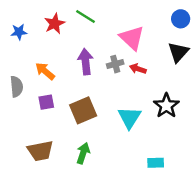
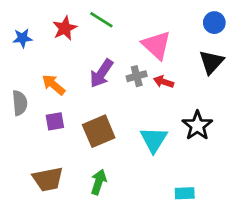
purple arrow: (86, 62) -> (101, 73), turned -140

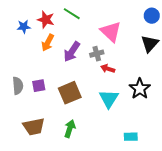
red star: (65, 28) -> (46, 20), turned -30
blue star: (22, 38) -> (24, 27), moved
red arrow: (164, 82) -> (108, 69), moved
orange arrow: (53, 85) -> (48, 43), moved, turned -102
gray semicircle: (20, 103) -> (18, 86), moved

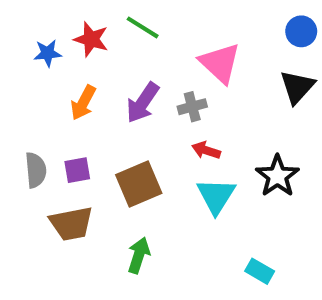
orange arrow: (48, 43) -> (83, 103), moved
red arrow: (108, 69) -> (206, 150), moved
brown trapezoid: (34, 127) -> (71, 224), moved
cyan rectangle: (131, 137) -> (260, 271), turned 32

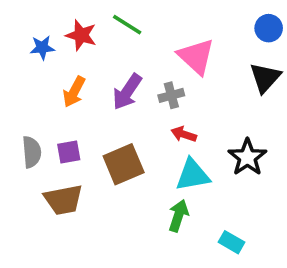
cyan triangle: (216, 196) -> (193, 175), turned 48
green arrow: (139, 255) -> (178, 216), moved

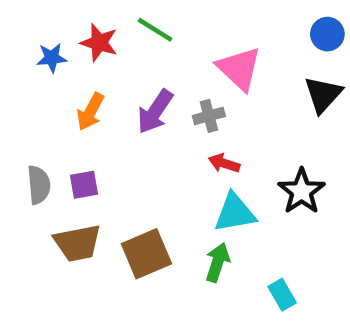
brown square: (124, 164) -> (146, 254), moved
cyan rectangle: (231, 242) -> (282, 295), turned 30

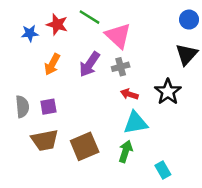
pink triangle: (239, 69) -> (118, 36), moved
black star: (302, 191) -> (168, 92), moved

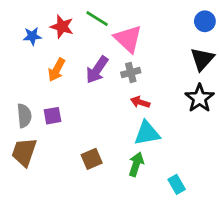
black star: (168, 92) -> (200, 98), moved
brown trapezoid: (45, 140) -> (24, 152), moved, turned 120
brown square: (85, 146) -> (92, 159), size x0.7

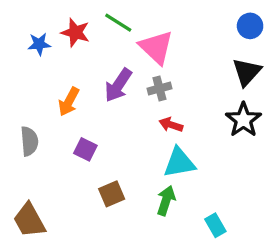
orange arrow: (57, 70) -> (69, 102), moved
purple square: (53, 116) -> (85, 149), moved, turned 36
brown trapezoid: (24, 152) -> (29, 220), moved, turned -48

